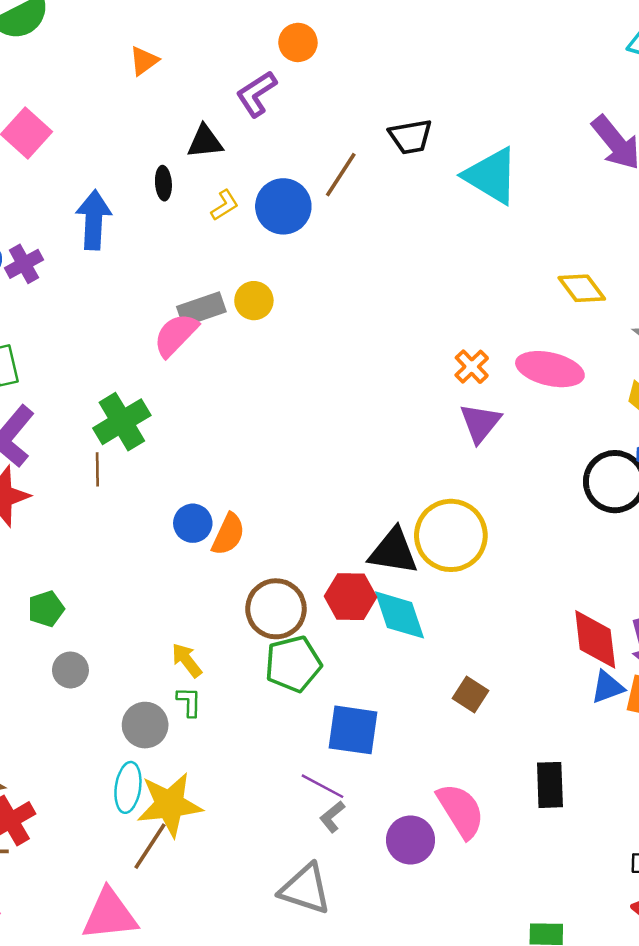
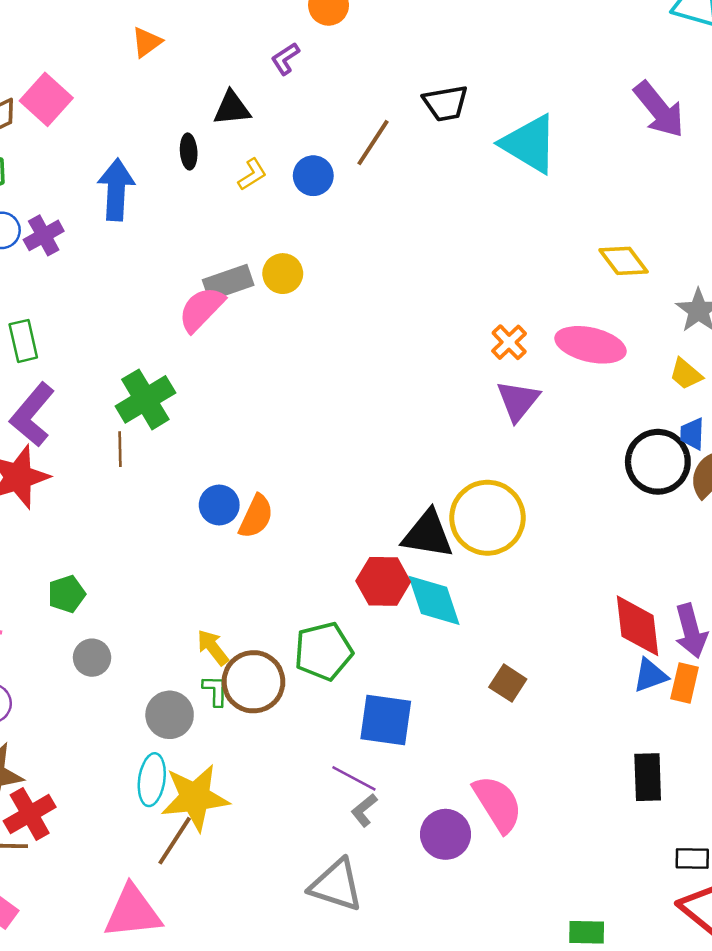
orange triangle: (144, 61) -> (147, 42), moved
purple L-shape: (256, 94) -> (285, 59), size x0.7
blue circle: (283, 206) -> (313, 176), size x0.7
brown circle: (276, 609) -> (253, 682), moved
black rectangle: (550, 785) -> (648, 777), moved

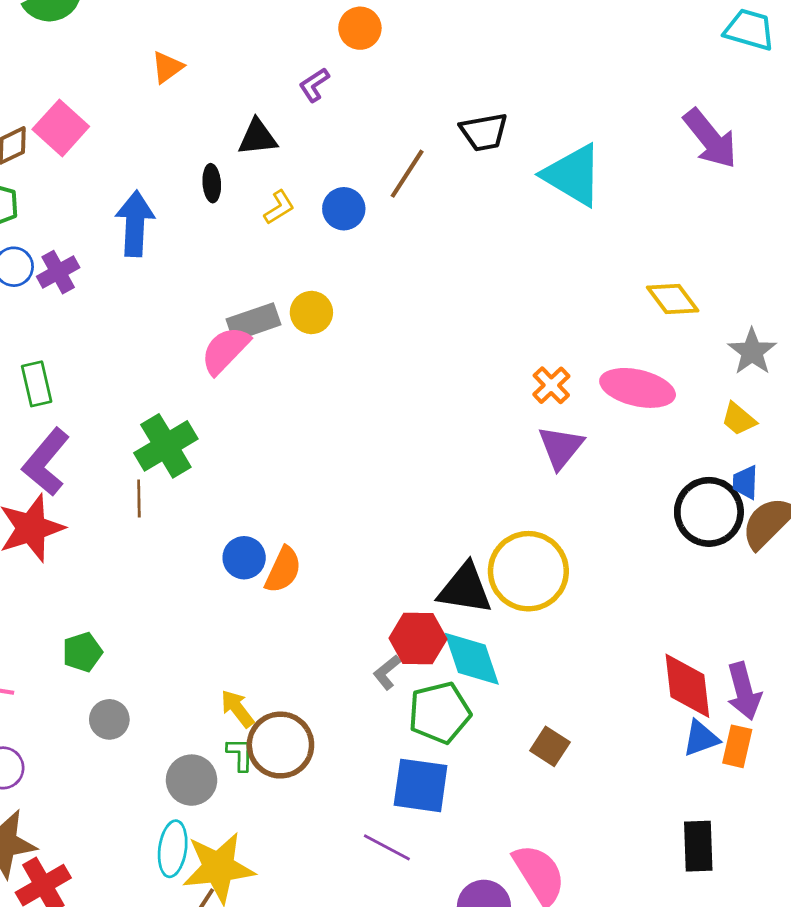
green pentagon: (323, 651) -> (439, 713), moved
gray L-shape: (364, 810) -> (387, 672), moved

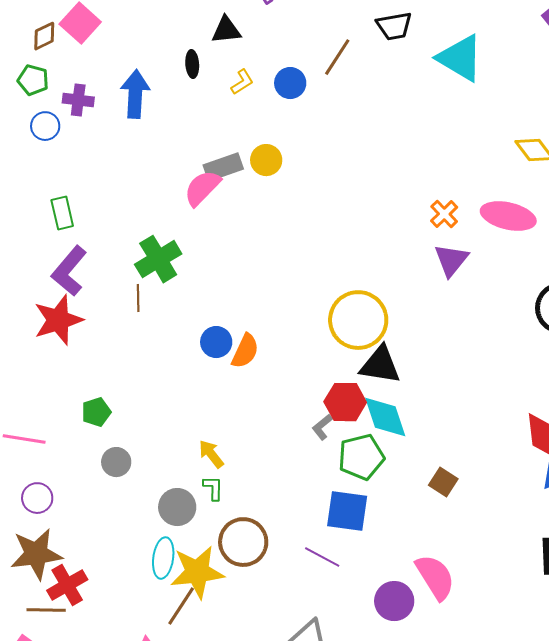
purple cross: (58, 272) -> (78, 100), moved, turned 36
yellow circle: (528, 571) -> (358, 320), moved
brown circle: (280, 745) -> (243, 542), moved

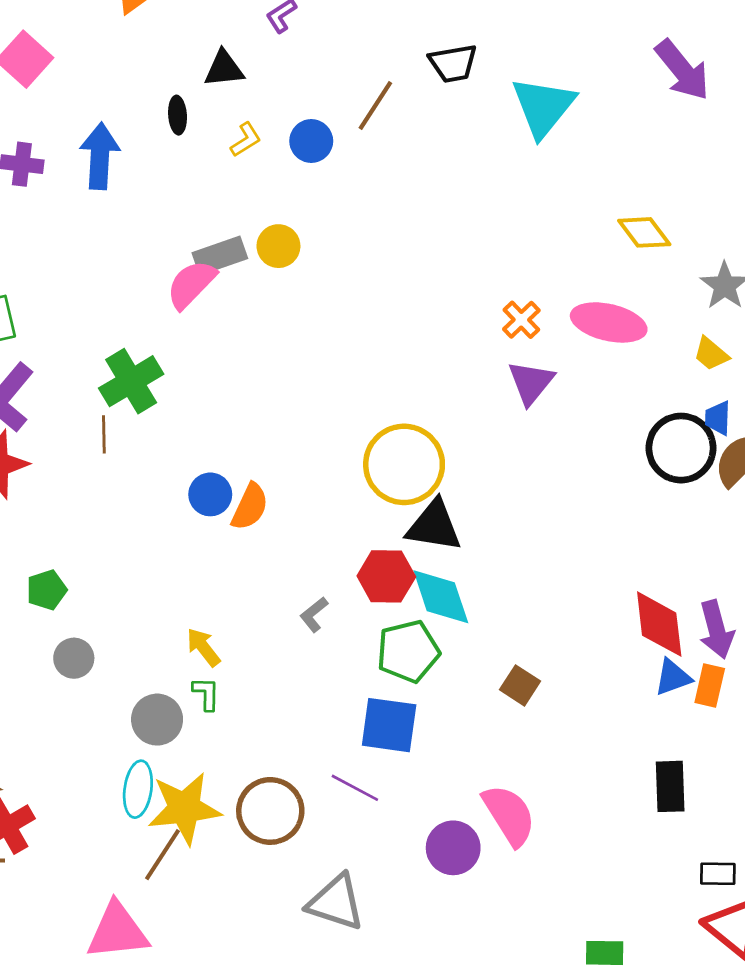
cyan triangle: (460, 58) -> (543, 107), turned 38
gray L-shape: (322, 427) -> (314, 614), moved
brown circle: (243, 542) -> (270, 811), moved

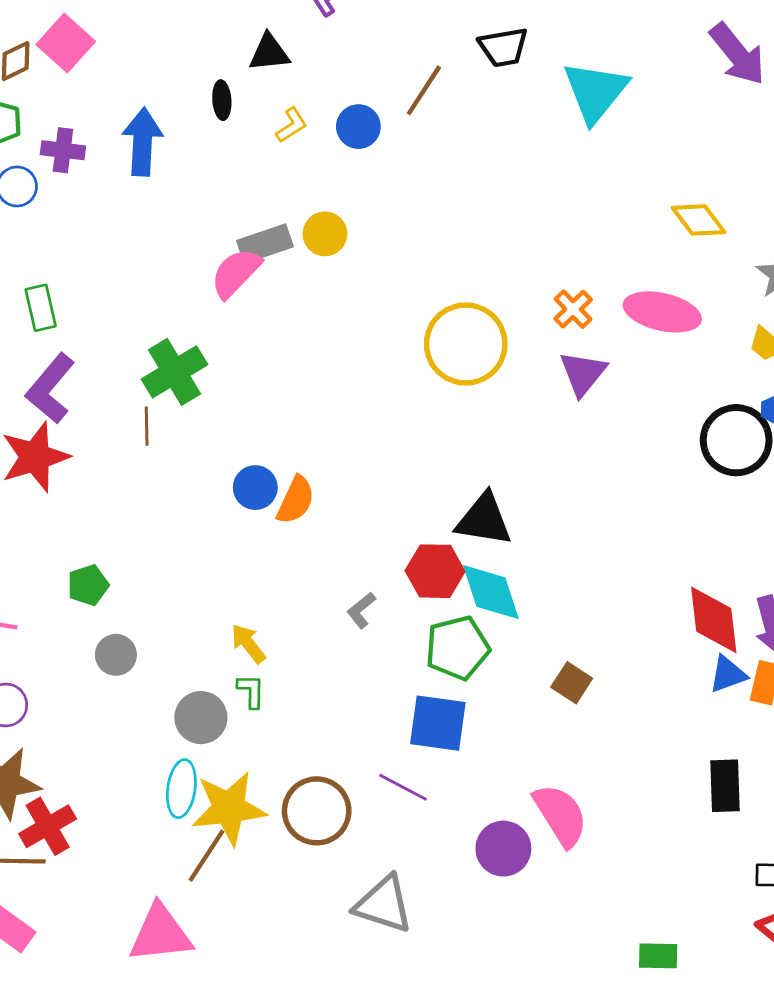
yellow circle: (404, 464) -> (466, 344), moved

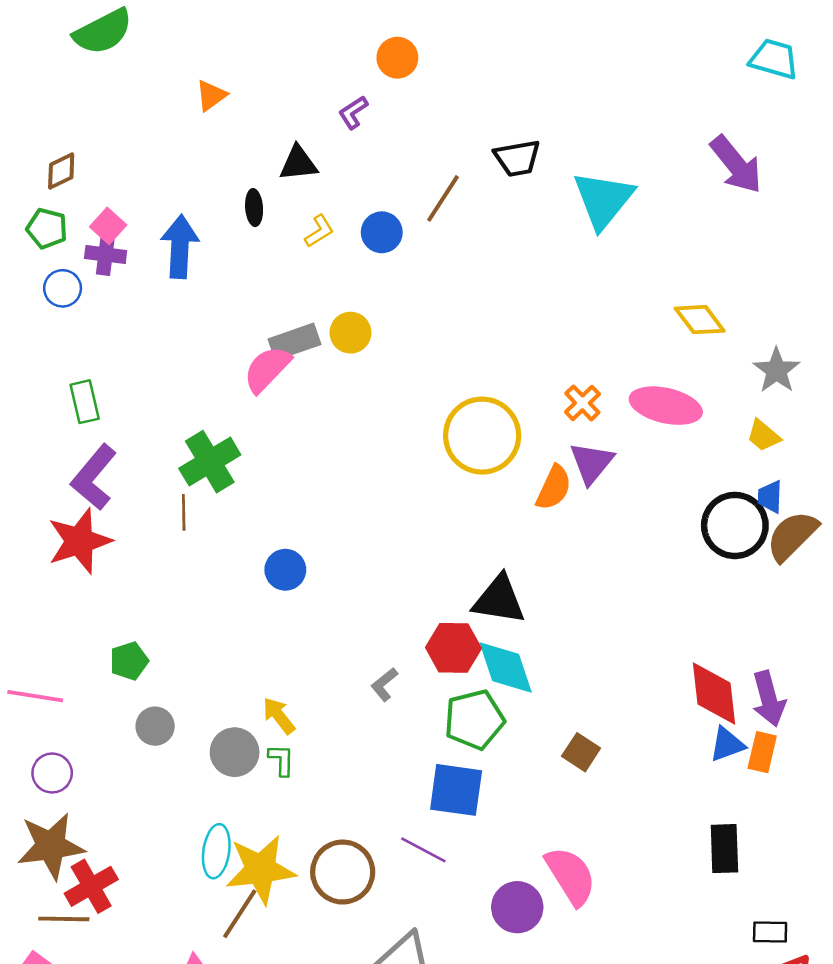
pink square: (66, 43) -> (108, 226), moved, size x0.7
orange semicircle: (296, 500) -> (554, 488), moved
gray circle: (201, 718) -> (235, 752), moved

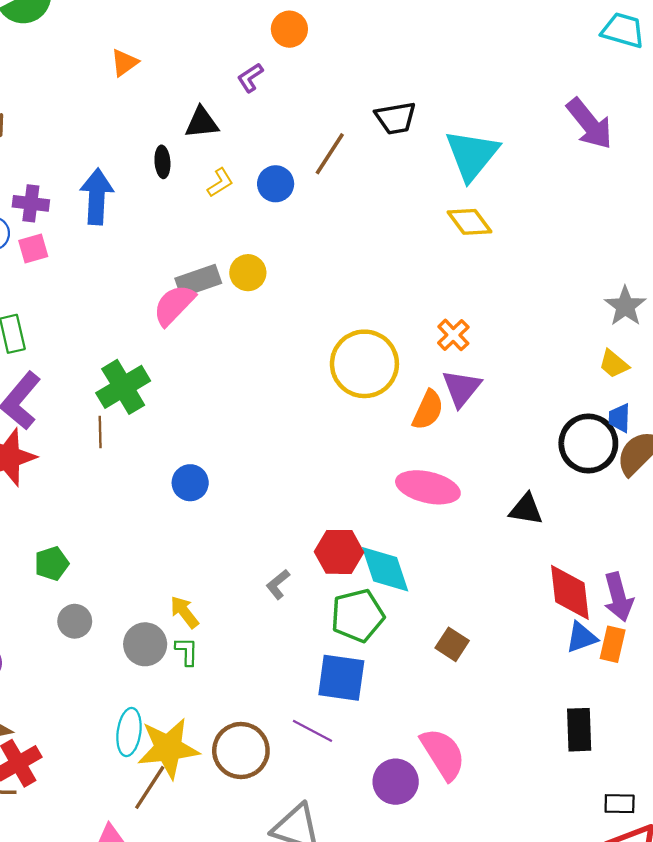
pink square: (108, 226) -> (33, 248), moved, turned 32
yellow diamond: (700, 320) -> (469, 222), moved
pink ellipse: (666, 406) -> (428, 487), moved
black triangle: (499, 600) -> (526, 509), moved, size x0.7

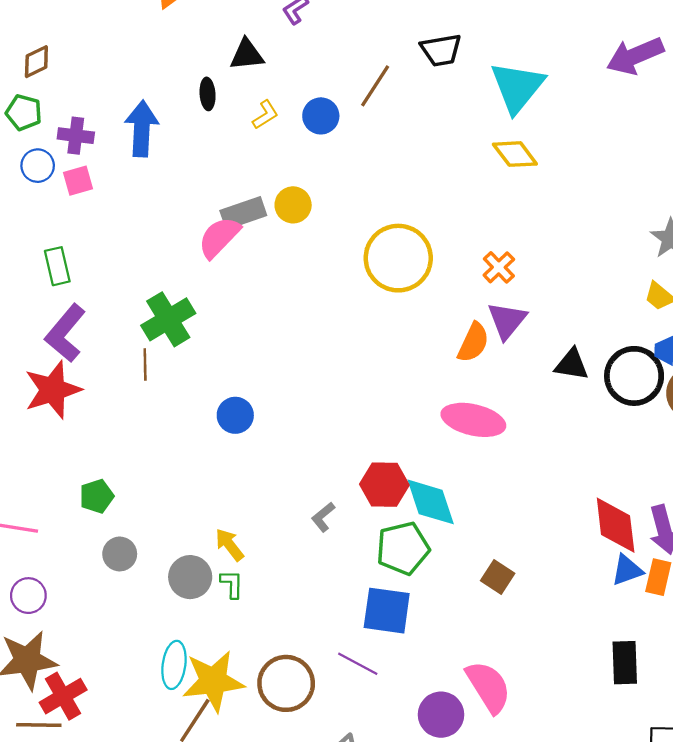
purple arrow: (590, 124) -> (635, 56), turned 106
yellow circle: (364, 364) -> (398, 258), moved
black triangle: (526, 509) -> (572, 364), moved

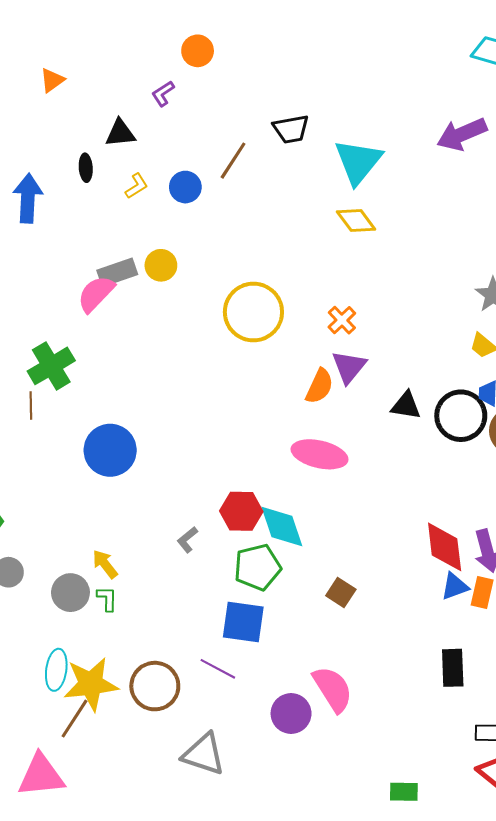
blue circle: (235, 415) -> (110, 450), size x1.6

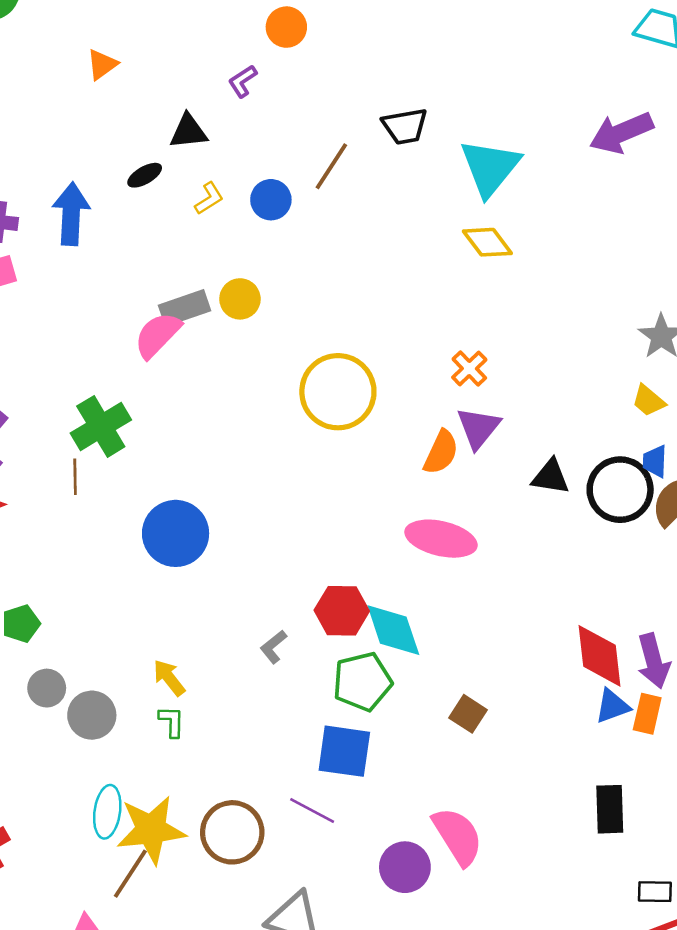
black ellipse: (86, 168) -> (145, 175), turned 64
yellow circle: (253, 312) -> (338, 392), moved
gray circle: (70, 593) -> (92, 715), moved

